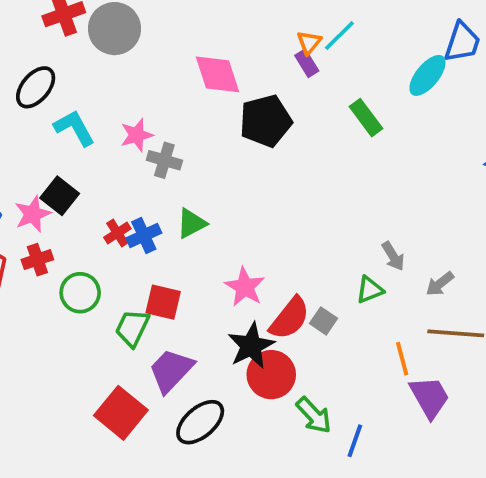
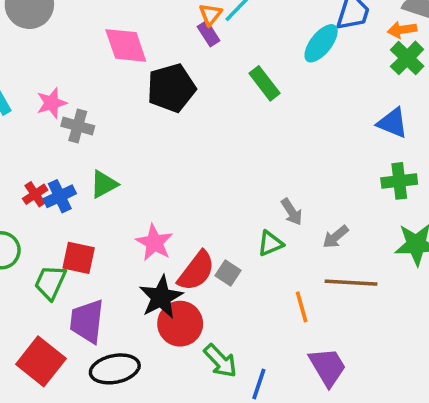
purple trapezoid: (171, 370) -> (87, 321), turned -36
purple trapezoid: (430, 397) -> (328, 367), moved
black ellipse: (200, 422) -> (115, 369), turned 30

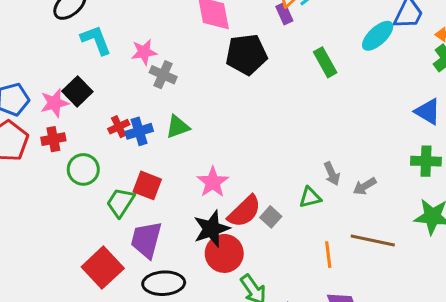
gray arrow: (336, 237) -> (365, 186), moved

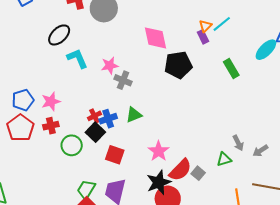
black square: (77, 91) -> (95, 132), moved
green trapezoid: (120, 202) -> (86, 190), moved

